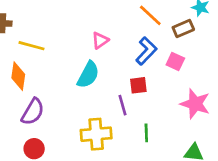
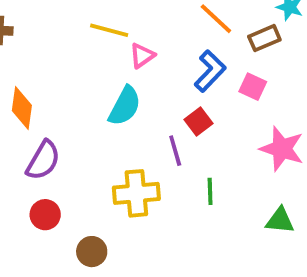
yellow line: (31, 46) -> (109, 30), moved
red square: (138, 85) -> (198, 122), turned -30

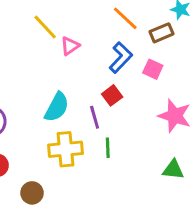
yellow line: (109, 30) -> (45, 27), turned 32
cyan semicircle: (125, 106) -> (57, 107), moved
green line: (210, 191) -> (108, 148), moved

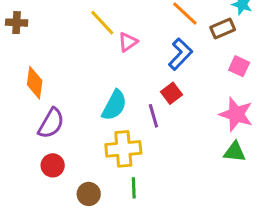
pink square: (153, 69) -> (239, 66), moved
green line: (108, 148) -> (134, 188), moved
green triangle: (173, 170) -> (235, 152), moved

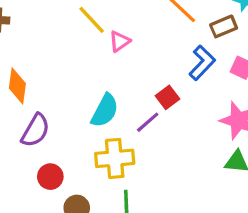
blue L-shape: (180, 54) -> (202, 63), moved
purple line: (153, 116) -> (148, 122), turned 65
red circle: (53, 165) -> (50, 177), moved

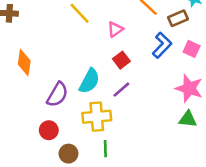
pink triangle: (120, 41) -> (115, 29), moved
red square: (167, 97) -> (121, 60), moved
purple semicircle: (35, 130) -> (57, 95), moved

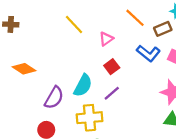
blue L-shape: (162, 45) -> (148, 53), turned 85
orange diamond: (24, 63) -> (24, 69), turned -65

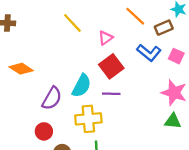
red square: (112, 67) -> (111, 66), size x1.5
purple line: (112, 93) -> (111, 94), turned 42

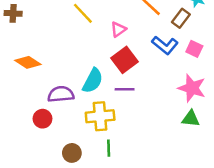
brown rectangle: (164, 28) -> (181, 18), turned -30
purple semicircle: (52, 98) -> (61, 94), turned -125
red circle: (44, 131) -> (42, 119), moved

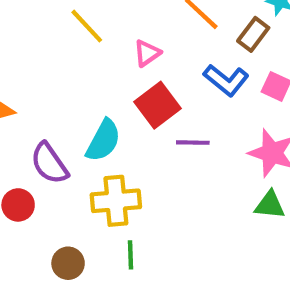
purple line: (125, 89) -> (193, 143), moved
purple semicircle: (61, 94) -> (49, 163), turned -120

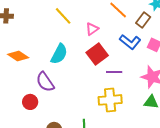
cyan semicircle: (103, 140) -> (59, 54), moved
yellow cross: (116, 201) -> (110, 100), moved

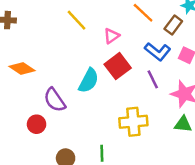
cyan semicircle: (59, 54) -> (89, 81), moved
purple line: (114, 72) -> (153, 79), moved, turned 63

